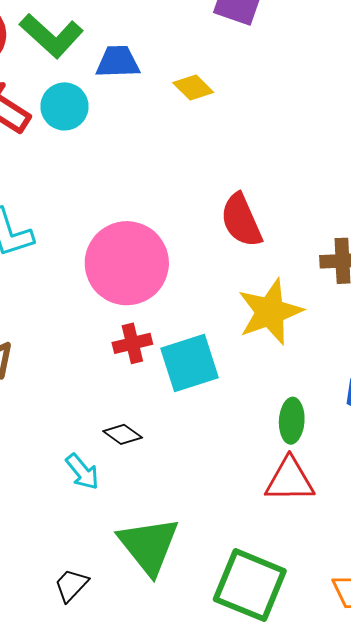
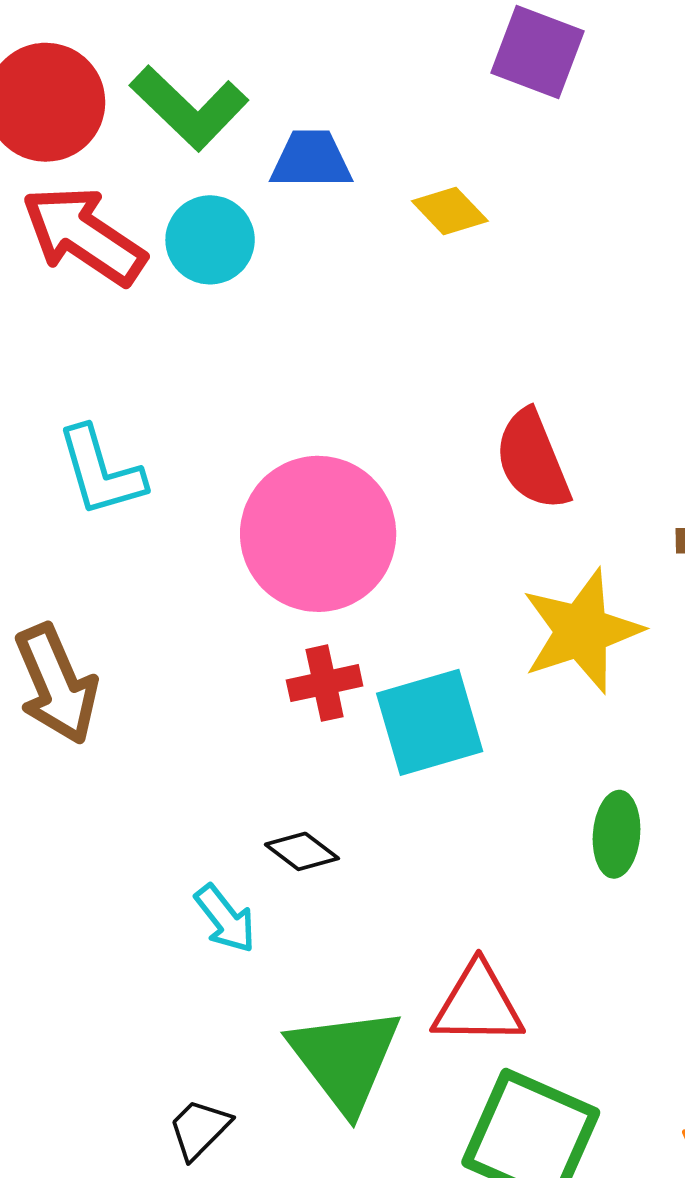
red triangle: (290, 480) -> (478, 1004), moved

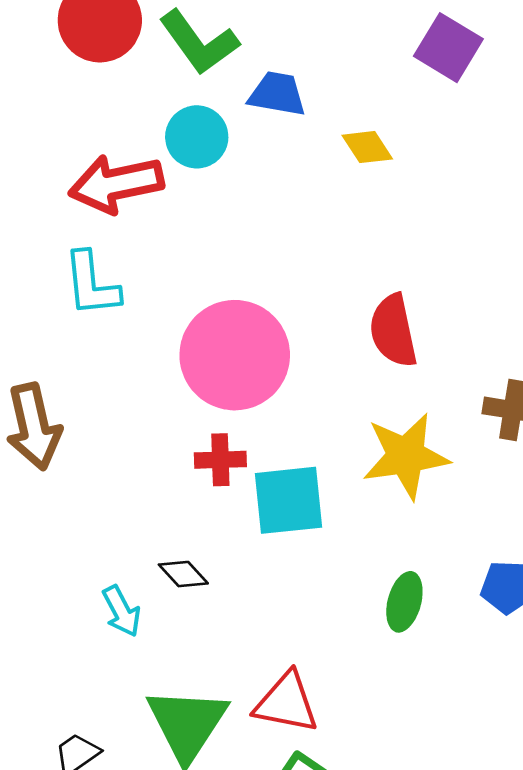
red arrow: (84, 236) -> (116, 184), moved, turned -56

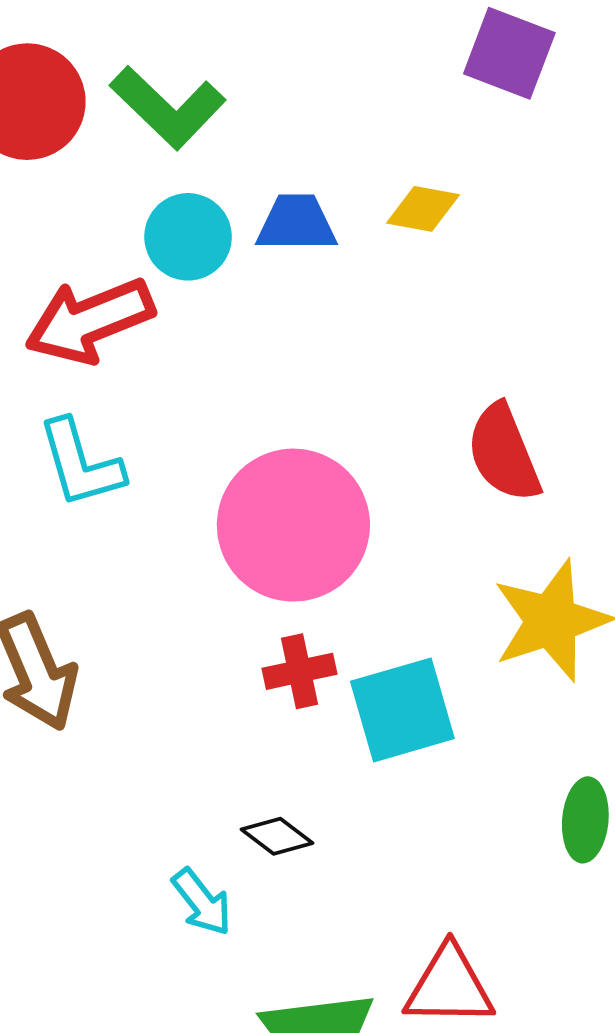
blue trapezoid: (277, 94) -> (296, 223), moved
yellow diamond: (367, 147) -> (423, 209), turned -36

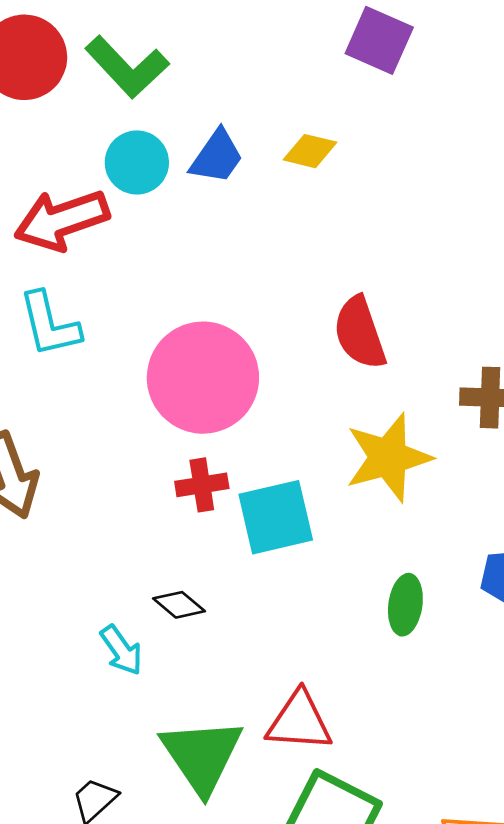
blue trapezoid: (296, 223) -> (217, 157), turned 122

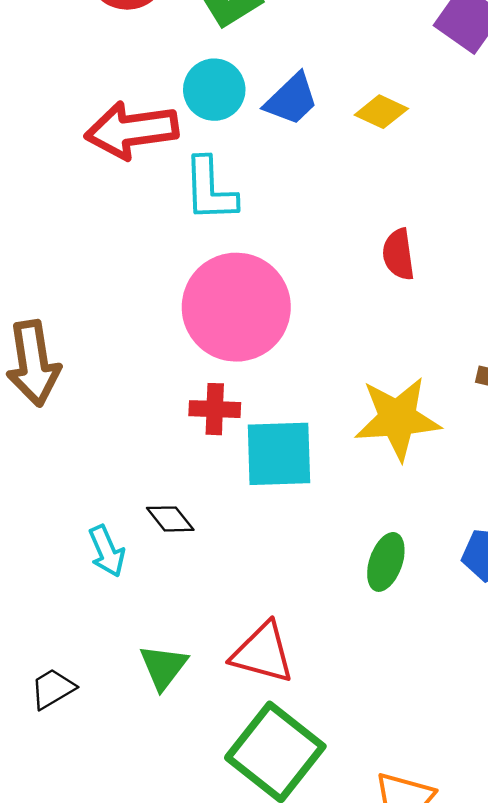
cyan L-shape: (50, 324) -> (210, 190), moved
red semicircle: (360, 333) -> (398, 254), moved, size x0.7
green triangle: (202, 755) -> (163, 667), size x0.6

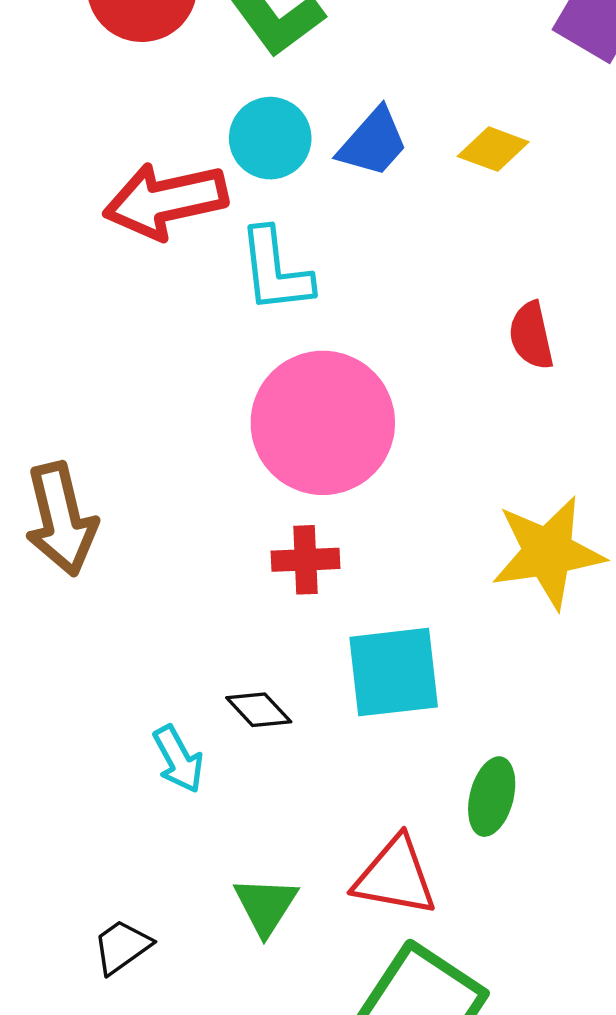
cyan square: (279, 454) -> (394, 672), moved
green ellipse: (386, 562) -> (492, 797), moved

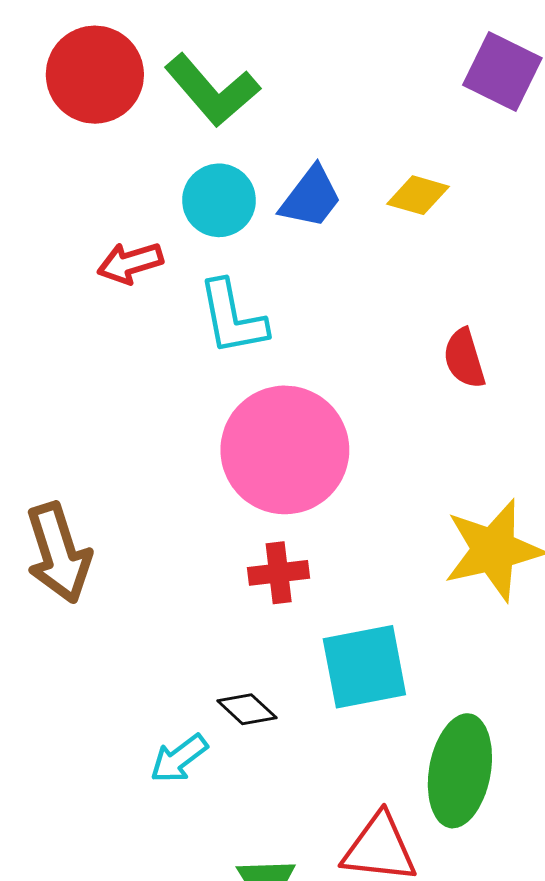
red arrow: (166, 201) -> (130, 263), size x0.6
cyan arrow: (178, 759) -> (179, 759), turned 86
green ellipse: (492, 797) -> (460, 771), size x1.6

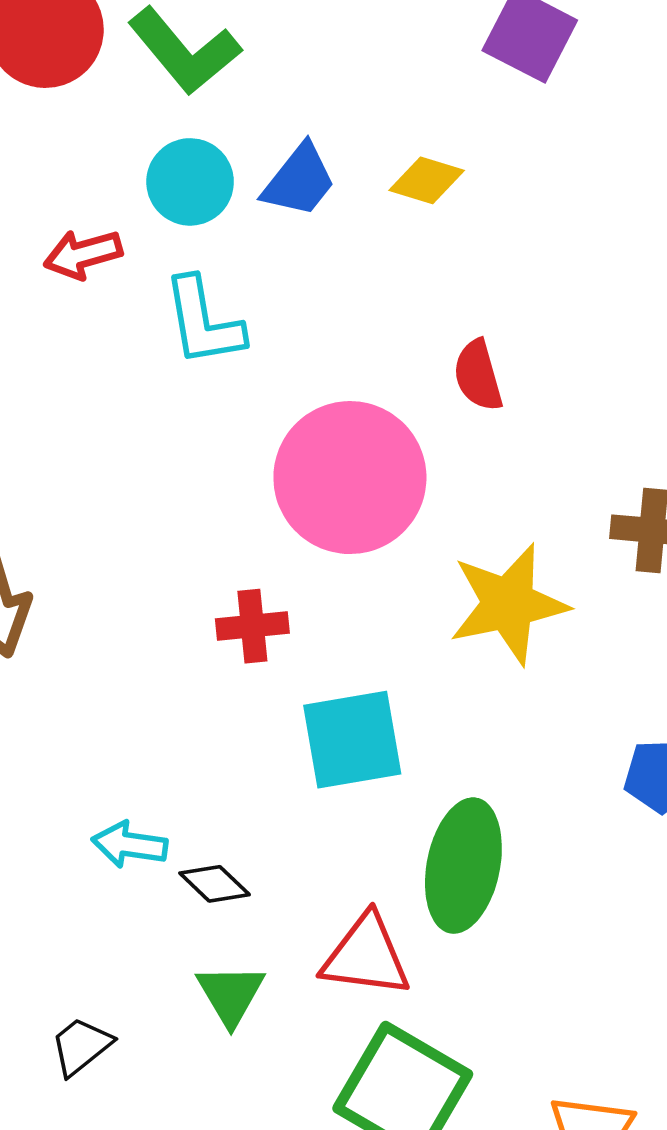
pink circle: (285, 450) -> (350, 478), moved
black diamond: (247, 709) -> (215, 884), moved
cyan arrow: (179, 759) -> (130, 845), turned 44

